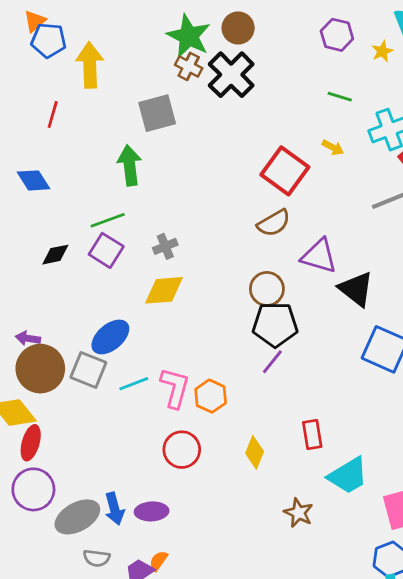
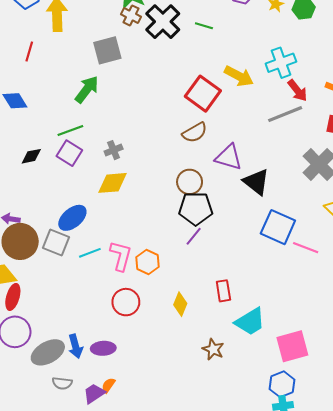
green line: (340, 97) -> (204, 26), moved
yellow arrow: (333, 147) -> (239, 76), size x1.8
green arrow: (130, 165) -> (87, 89), turned 44

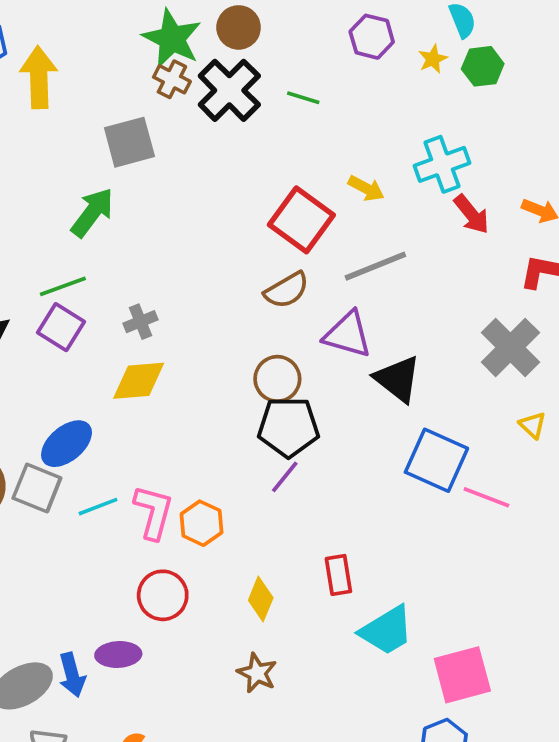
yellow arrow: (239, 76) -> (366, 188), size x0.7
gray line: (285, 114) -> (375, 266), moved
purple ellipse: (103, 348) -> (118, 655), moved
brown star: (213, 349) -> (257, 673), moved

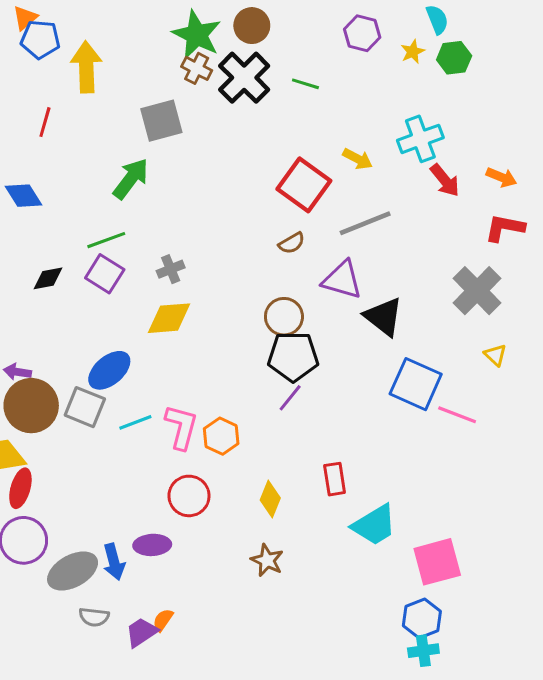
brown semicircle: (287, 290) -> (292, 243), size x0.7

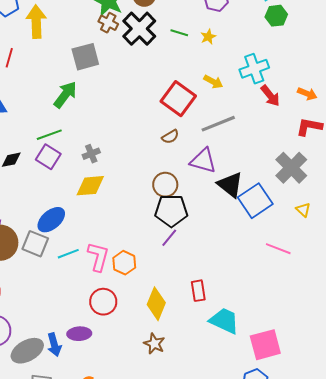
yellow star: (413, 52) -> (208, 37), moved
blue square: (416, 384) -> (255, 201), moved, turned 32
yellow diamond: (270, 499) -> (156, 304), size x1.4
cyan trapezoid: (374, 525) -> (224, 321), turned -124

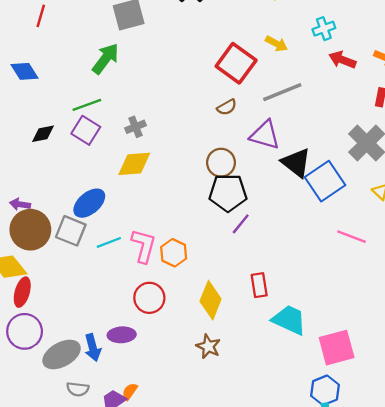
cyan cross: (254, 69) -> (324, 29), size x0.7
red arrow: (270, 96) -> (342, 60), turned 150
purple line: (169, 238) -> (241, 224), moved

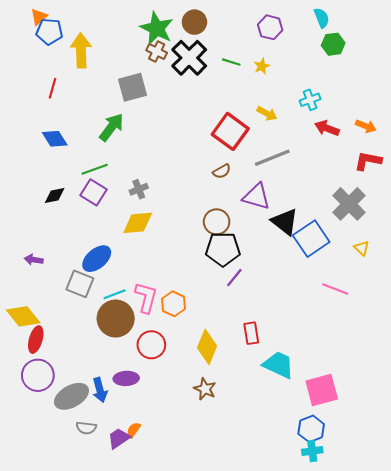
blue diamond: (25, 71) -> (55, 139), moved
brown circle: (30, 230) -> (116, 319), moved

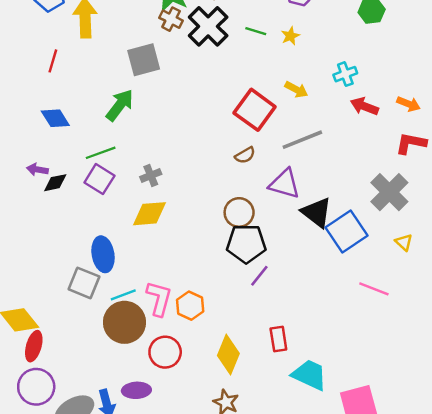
blue ellipse: (97, 259) -> (103, 254), turned -60
purple arrow: (34, 260) -> (37, 170), moved

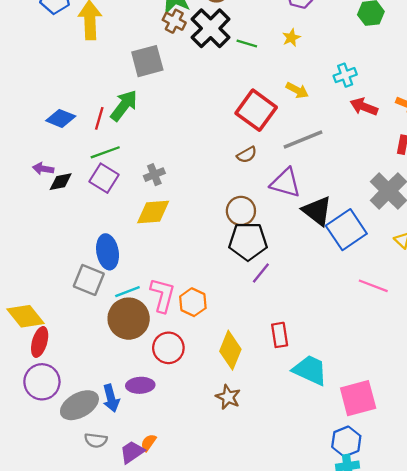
green line: (256, 31) -> (247, 43), moved
red line: (53, 61) -> (99, 118), moved
blue diamond: (55, 118) -> (61, 118), turned -36

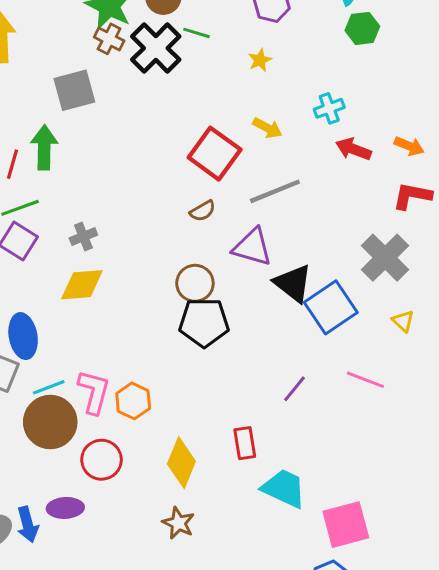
green line: (247, 43) -> (197, 33), moved
green arrow: (124, 106) -> (44, 148), turned -36
purple line: (261, 273) -> (295, 389), moved

